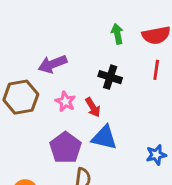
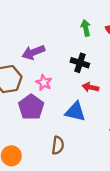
red arrow: (93, 107) -> (90, 87), moved, turned 133
purple pentagon: (65, 148) -> (31, 107), moved

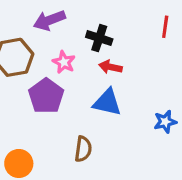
black cross: (80, 63) -> (99, 38), moved
red arrow: (90, 87) -> (110, 67), moved

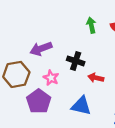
red arrow: (110, 67) -> (96, 78), moved

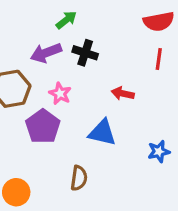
green arrow: (91, 25) -> (66, 20), moved, turned 64
black cross: (76, 61) -> (85, 53), moved

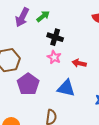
purple arrow: (46, 53) -> (22, 17), moved, turned -42
pink star: (60, 94) -> (54, 57), moved

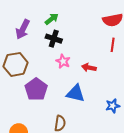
purple arrow: (22, 17) -> (23, 29), moved
black cross: (55, 37) -> (54, 39), moved

